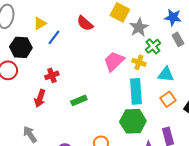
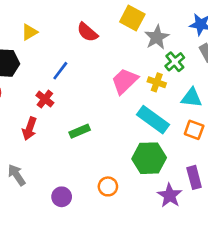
blue line: (54, 37) -> (60, 71), moved
red cross: (52, 75) -> (45, 99), turned -32
cyan rectangle: (136, 91) -> (153, 120), turned -50
orange square: (168, 99) -> (194, 130), turned -35

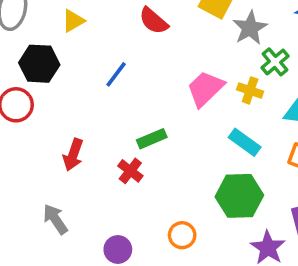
red cross: (45, 99) -> (130, 171), moved
cyan rectangle: (153, 120) -> (245, 142), size x0.7
green rectangle: (80, 131) -> (152, 139), moved

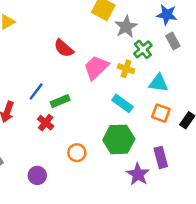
red semicircle: (154, 21) -> (64, 48), moved
blue line: (116, 74) -> (36, 91), moved
orange circle: (182, 235) -> (77, 153), moved

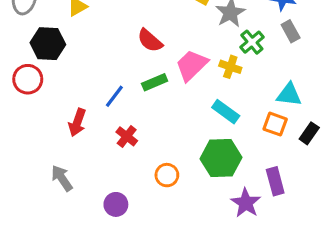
cyan triangle: (158, 83) -> (289, 95), moved
green rectangle: (60, 101) -> (155, 82), moved

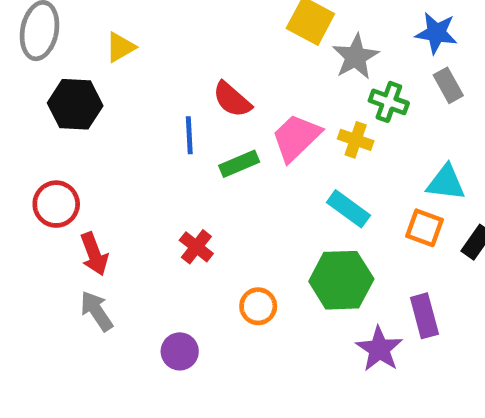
green cross: (252, 42) -> (389, 102), turned -30
red circle: (28, 79) -> (56, 204), moved
blue line: (114, 96) -> (189, 135), moved, turned -40
red arrow: (77, 122) -> (94, 254), moved, turned -40

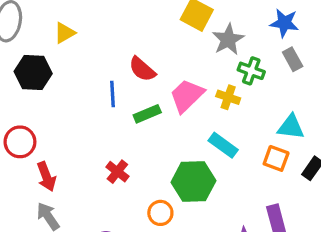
green hexagon: (341, 280) -> (193, 182), moved

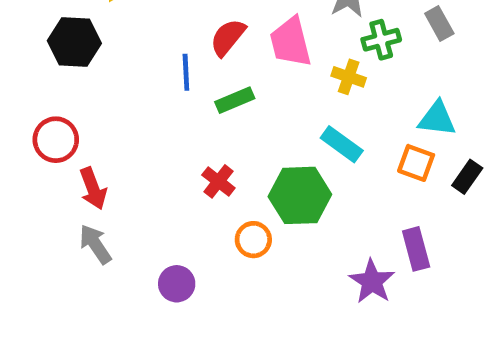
red semicircle: (142, 69) -> (228, 37), turned 88
green cross: (251, 71) -> (381, 40), turned -35
pink trapezoid: (187, 96) -> (291, 42), moved, turned -60
red cross: (117, 172) -> (218, 181), moved

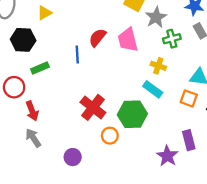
yellow cross: (349, 77) -> (158, 66), moved
green rectangle: (235, 100) -> (40, 68), moved
red cross: (218, 181) -> (93, 107), size x1.6

